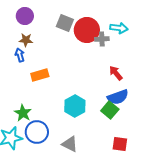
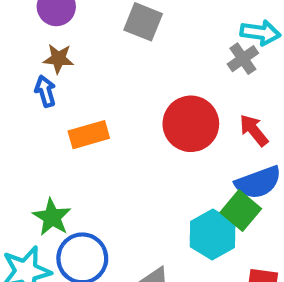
red circle: (87, 30) -> (191, 124), moved
gray cross: (102, 39) -> (243, 59), moved, turned -32
cyan hexagon: (75, 106) -> (213, 234), moved

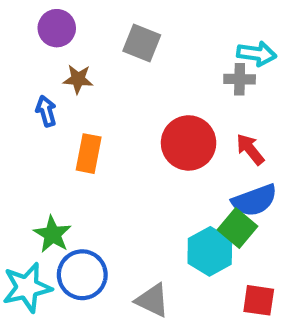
brown star: (58, 59) -> (78, 79), moved
gray cross: (243, 59) -> (240, 79), turned 36
orange rectangle: (89, 135) -> (89, 154), turned -63

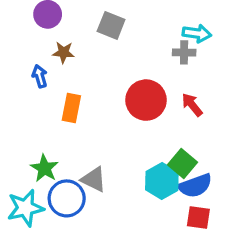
blue semicircle: (254, 200) -> (195, 186), moved
gray triangle: (152, 300) -> (94, 179), moved

